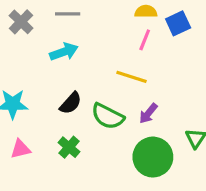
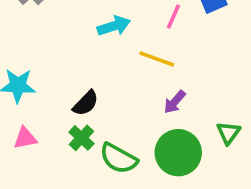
cyan arrow: (64, 52) -> (114, 26), moved
black semicircle: (71, 103) -> (86, 103), moved
green semicircle: (108, 116) -> (118, 158), moved

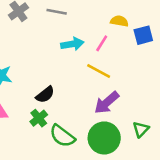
pink line: (173, 17) -> (102, 43), moved
purple arrow: (175, 102) -> (107, 103), size x1.5

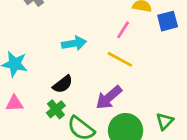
cyan arrow: (72, 44) -> (74, 43), moved
purple arrow: (107, 103) -> (109, 97), moved

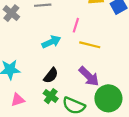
pink line: (123, 30) -> (76, 25), moved
purple arrow: (109, 97) -> (89, 76), turned -80

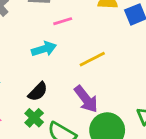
pink line: (76, 25) -> (63, 21), moved, turned 48
yellow line: (90, 45) -> (92, 59), turned -48

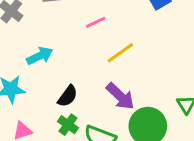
pink line: (63, 21) -> (96, 22), moved
cyan arrow: (44, 49) -> (40, 56), moved

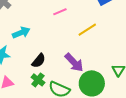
yellow line: (120, 53) -> (87, 30), moved

